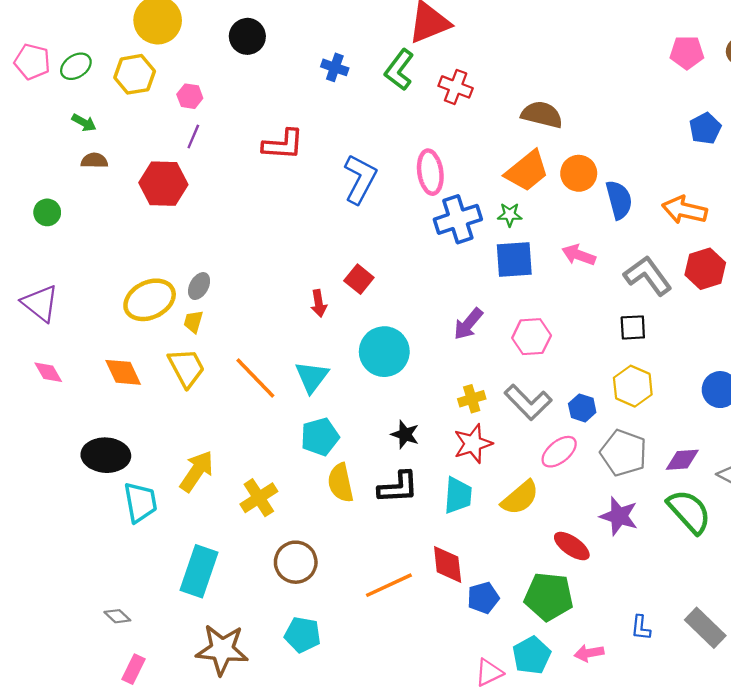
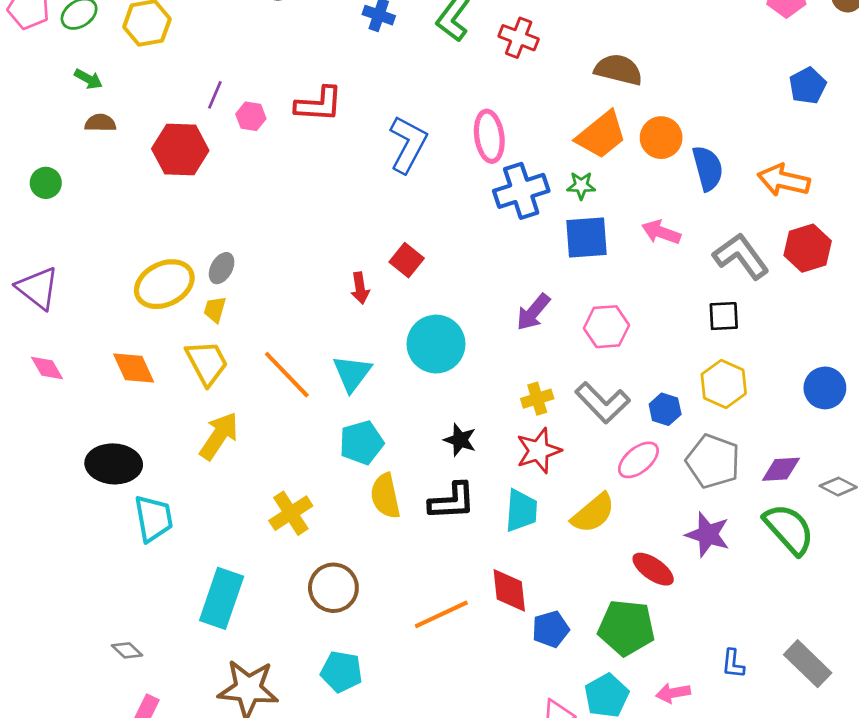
pink hexagon: (190, 96) -> (251, 116), moved
yellow arrow: (197, 471) -> (219, 436), moved

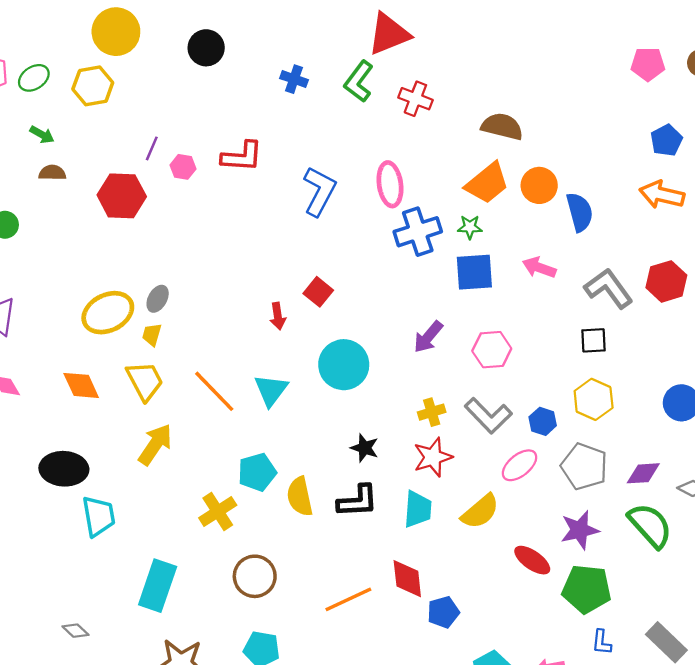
orange arrow: (784, 180) -> (662, 195), moved
cyan pentagon: (361, 443) -> (257, 472), moved
purple star: (708, 534) -> (580, 530), turned -30
green pentagon: (626, 628) -> (587, 589), moved

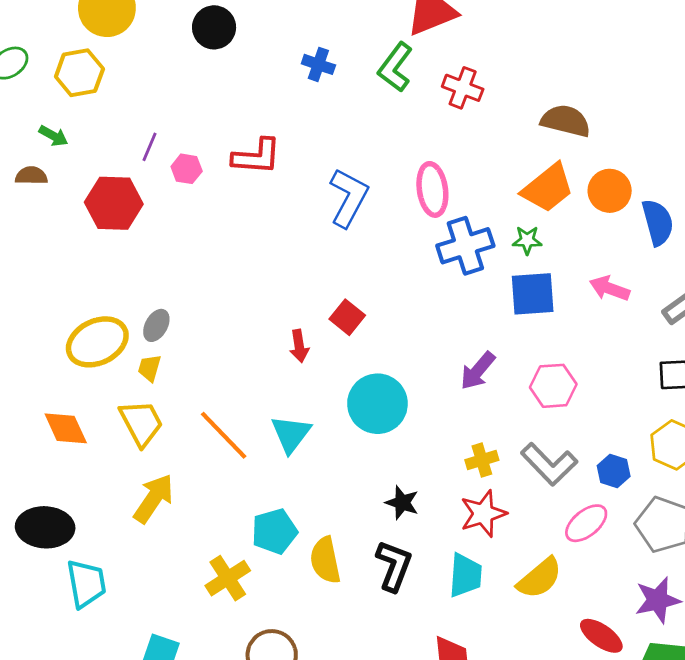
green arrow: (42, 135) -> (53, 136), moved
black L-shape: (358, 501) -> (394, 566), turned -66

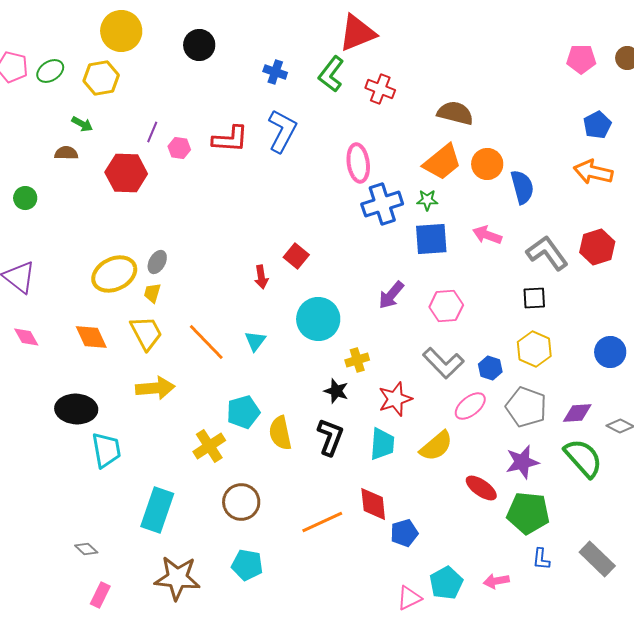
blue L-shape: (349, 198) -> (282, 131), moved
cyan triangle: (291, 434) -> (255, 341), size x0.7
yellow cross: (482, 460) -> (357, 360), moved
yellow arrow: (154, 498) -> (155, 388), turned 51

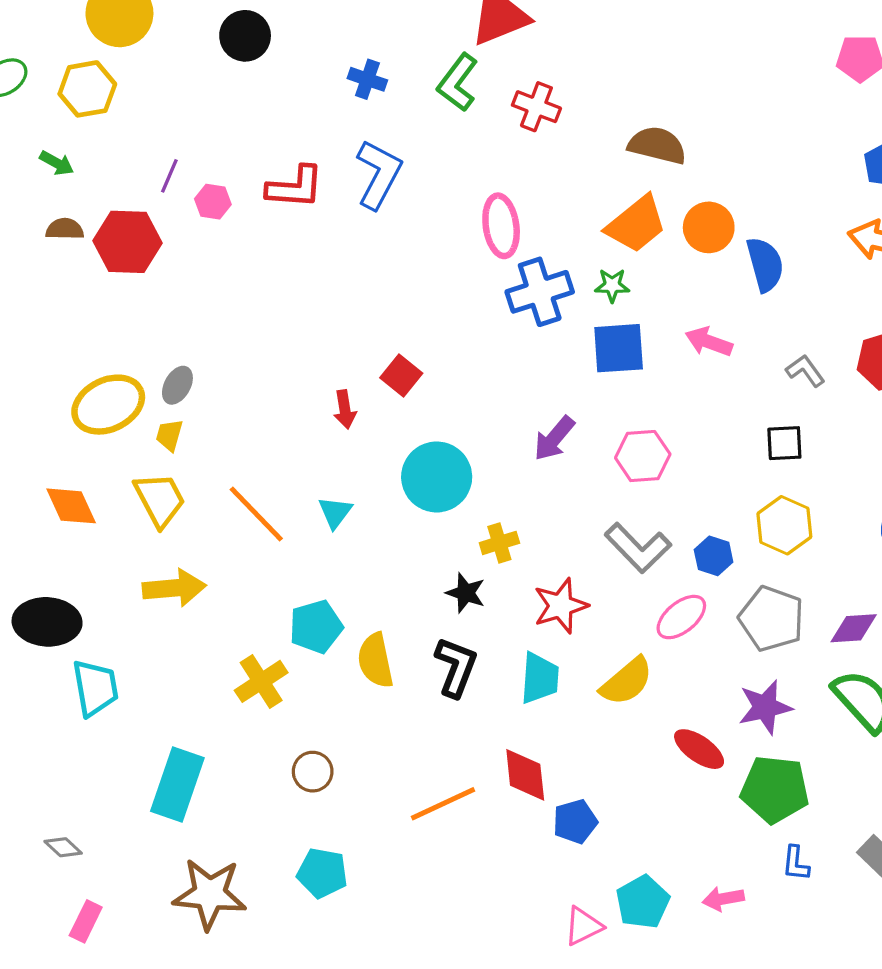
brown semicircle: (66, 153) -> (65, 229), moved
gray L-shape: (547, 253) -> (805, 371), size x0.6
brown circle: (241, 502) -> (313, 772), size x0.7

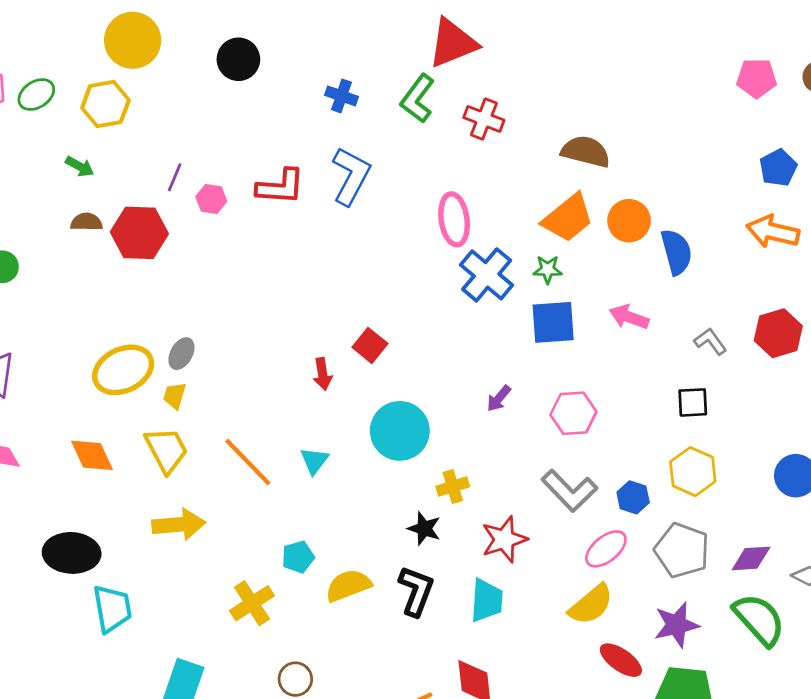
blue cross: (540, 292) -> (487, 275), turned -32
purple arrow: (554, 438) -> (499, 398), size x0.7
cyan pentagon: (316, 627) -> (298, 557), size x0.7
yellow semicircle: (375, 661) -> (348, 586), turned 81
yellow semicircle: (627, 681) -> (591, 605), moved

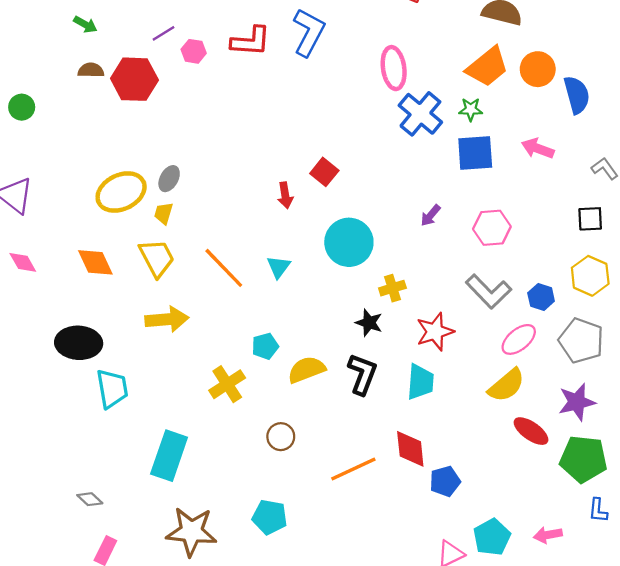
purple line: (175, 177) -> (164, 33), turned 35
brown circle: (295, 679) -> (281, 437), moved

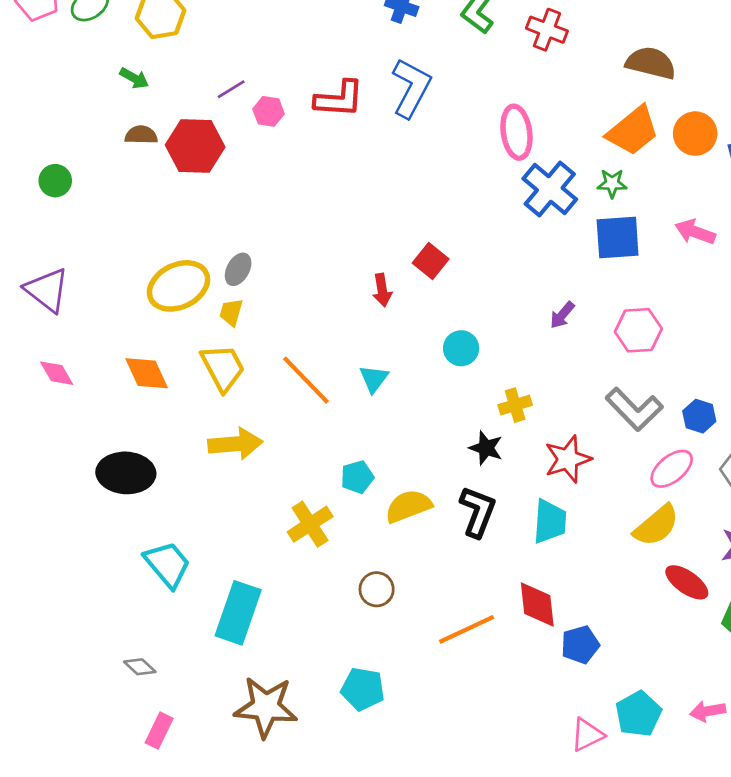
cyan circle: (349, 242) -> (461, 348), size x0.6
cyan trapezoid: (112, 389) -> (167, 564), moved, turned -30

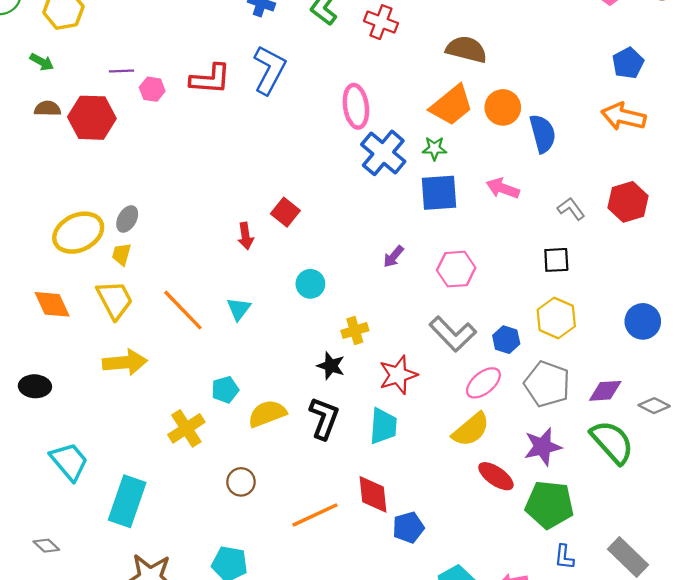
purple line: (231, 89) -> (121, 71), turned 30
black ellipse: (126, 473) -> (35, 386), size x0.7

